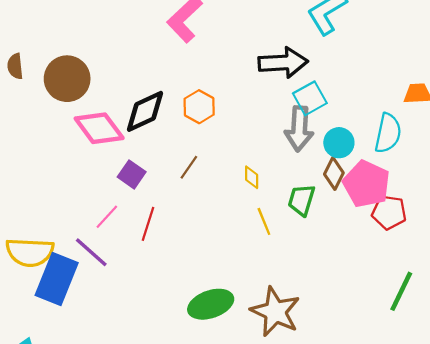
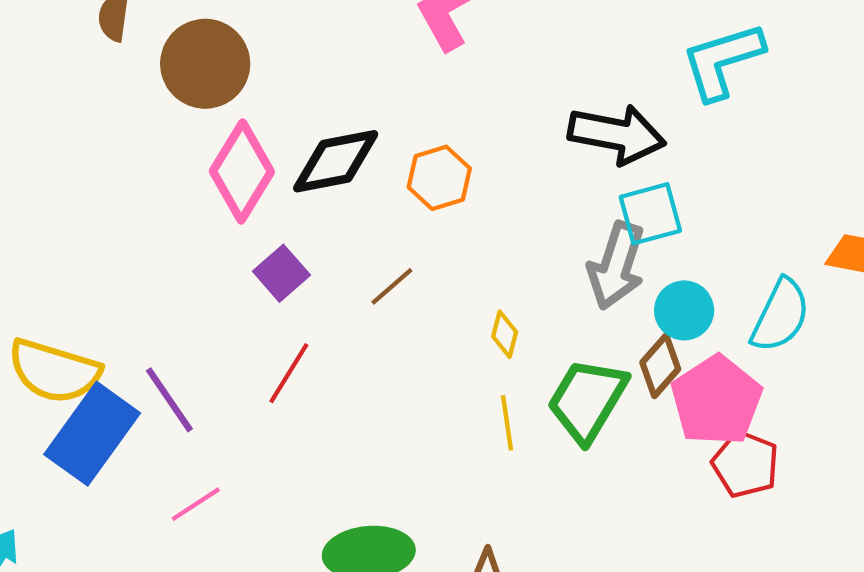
pink diamond: (99, 128) -> (242, 172), turned 54
green trapezoid: (301, 200) -> (587, 400), size x1.4
pink line: (107, 217) -> (196, 504), moved

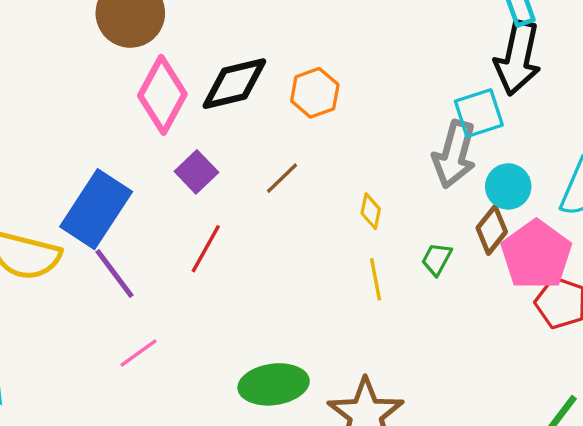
black arrow: (617, 134) -> (518, 58), moved, turned 94
green trapezoid: (587, 400) -> (437, 259), size x0.5
blue rectangle: (92, 434) -> (96, 209), moved

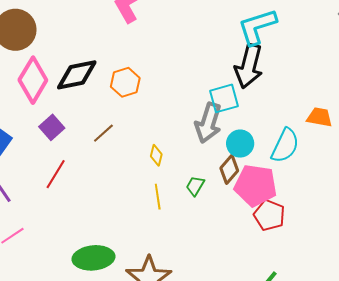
pink pentagon: (536, 255) -> (256, 185), turned -30

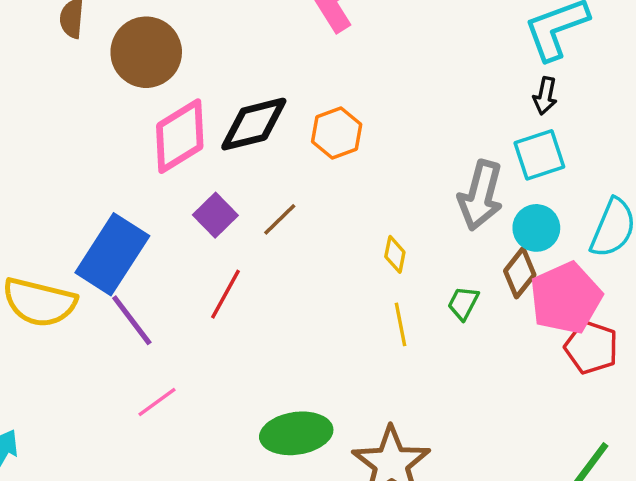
black arrow: (249, 66) -> (545, 96), size x0.5
pink diamond: (33, 80) -> (180, 136), turned 30
cyan square: (224, 98) -> (539, 155), moved
brown line: (103, 133) -> (280, 219), moved
pink pentagon: (256, 185) -> (566, 298), turned -30

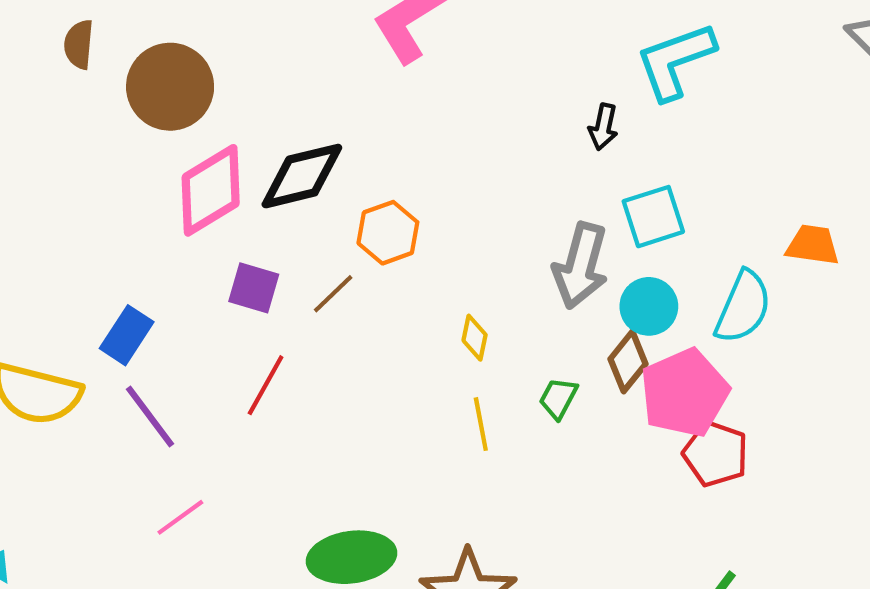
black arrow: (545, 96) -> (603, 127), moved
orange hexagon: (337, 133) -> (388, 233), moved
purple square: (215, 215) -> (254, 288), turned -30
blue rectangle: (112, 254) -> (127, 335), size x0.6

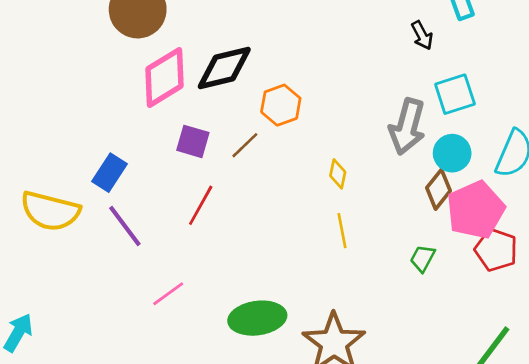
black arrow: (603, 127) -> (422, 35), turned -40
green trapezoid: (558, 398) -> (423, 258), moved
pink line: (180, 517) -> (168, 294), moved

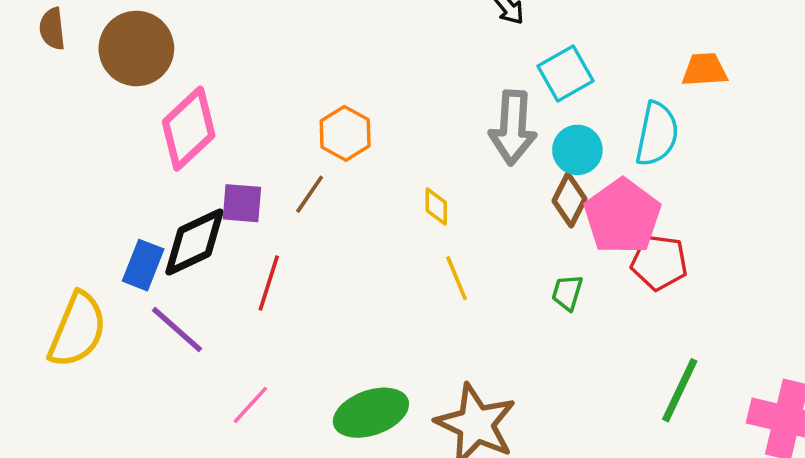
black diamond: (224, 68) -> (194, 242), moved
yellow semicircle: (50, 211) -> (77, 330), turned -70

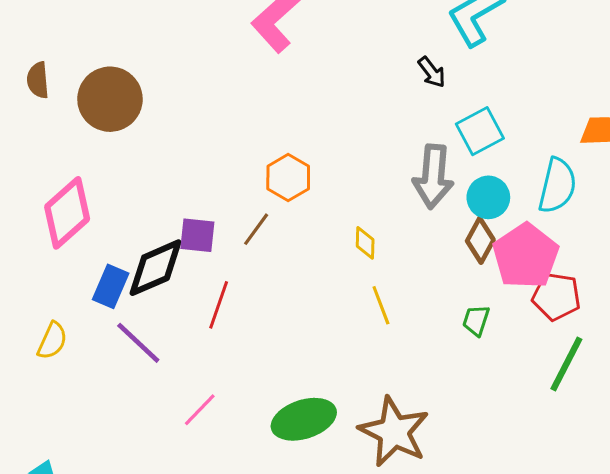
pink diamond: (189, 129) -> (67, 213), moved
yellow semicircle: (77, 330) -> (52, 341), size x0.6
green line: (680, 390) -> (566, 364), moved

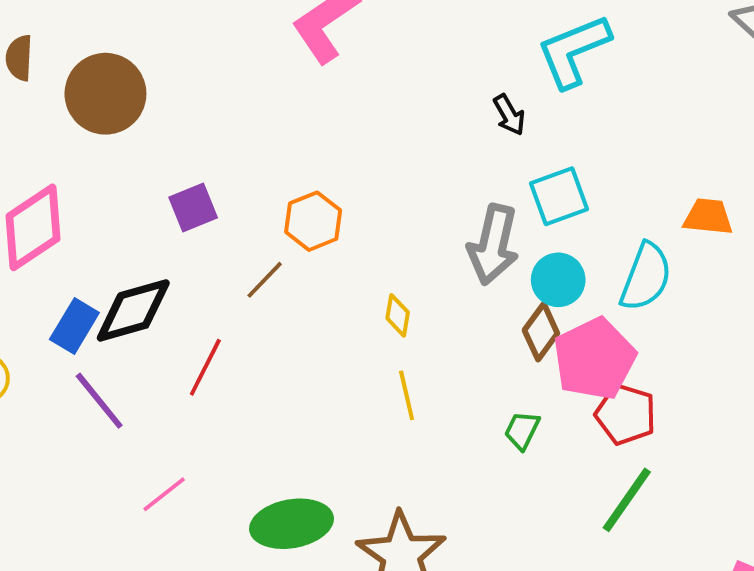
purple square: (197, 235) -> (193, 207), moved, turned -36

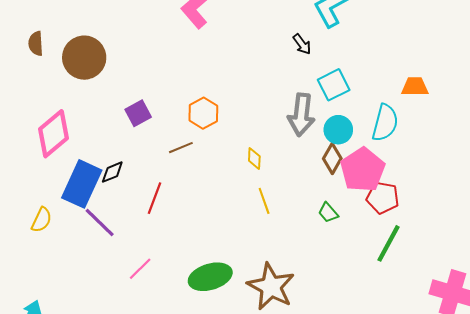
brown line: (265, 280) -> (181, 148), turned 30
black diamond: (133, 310) -> (112, 172), size x0.6
blue rectangle: (74, 326) -> (82, 184), size x1.6
green trapezoid: (522, 430) -> (328, 213), turned -60

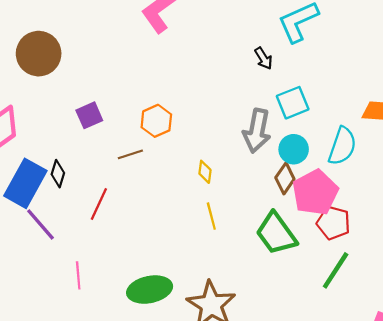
black diamond: (112, 172) -> (58, 174), turned -55
green trapezoid: (328, 213) -> (276, 234), size x2.0
pink line: (140, 269) -> (78, 275), turned -55

